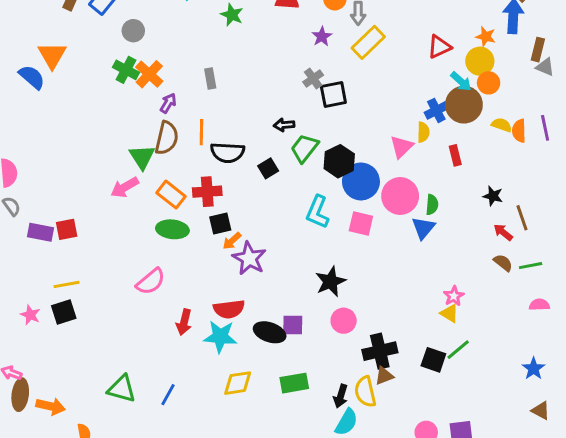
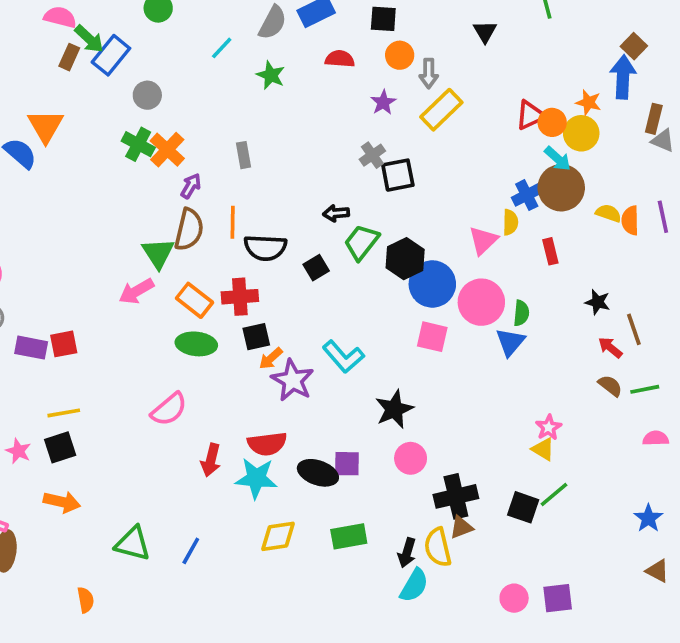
orange circle: (489, 83) -> (552, 122), moved
cyan L-shape: (317, 212) -> (343, 357), moved, turned -64
orange arrow: (51, 406) -> (62, 502), moved

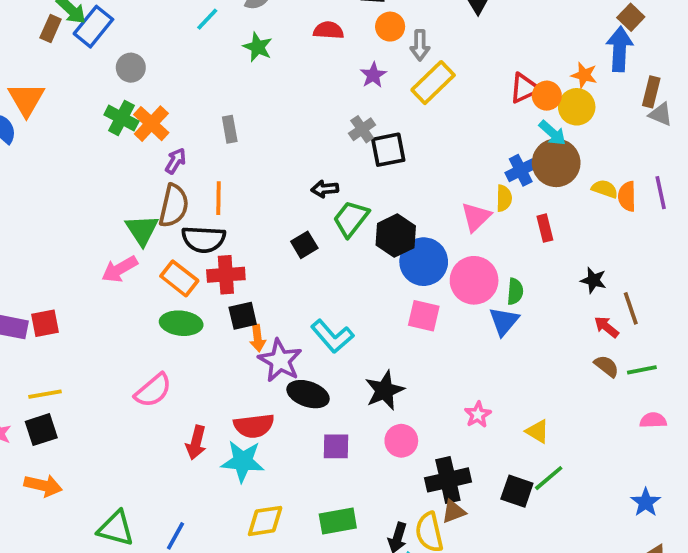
black semicircle: (265, 248) -> (204, 239), moved
orange arrow: (271, 358) -> (258, 338), turned -55
pink star: (549, 427) -> (478, 415), moved
black ellipse: (318, 473) -> (308, 394), moved

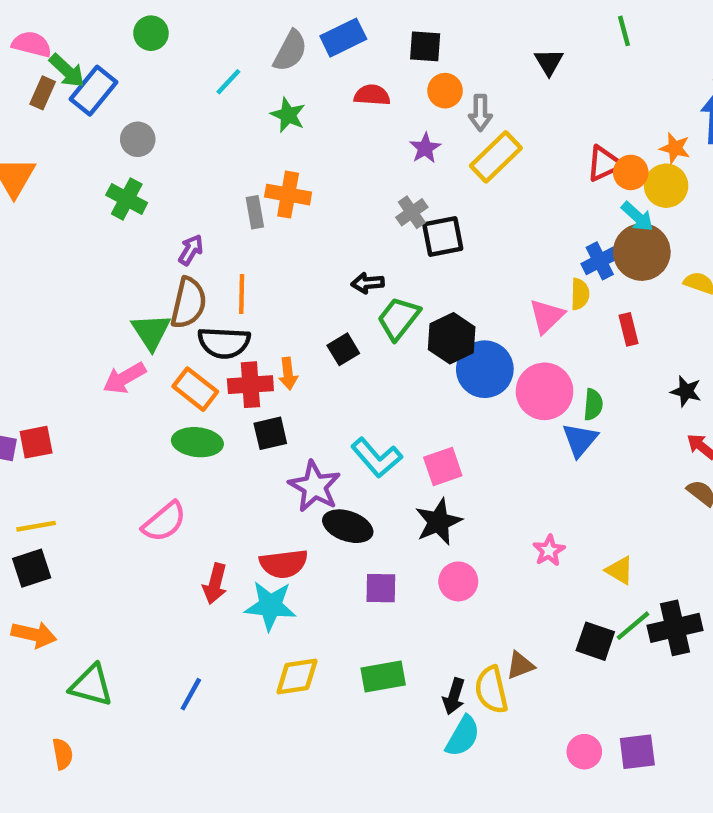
orange cross: (151, 124) -> (288, 195), moved, turned -33
pink square: (424, 316) -> (443, 466), moved, turned -32
orange arrow: (258, 338) -> (288, 374), moved
black cross: (448, 480) -> (675, 628), moved
green triangle: (116, 528) -> (91, 685), moved

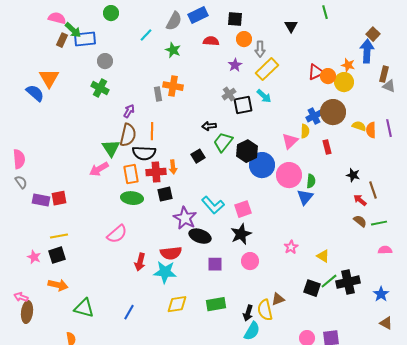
blue rectangle: (94, 91) -> (85, 39), turned 45
cyan arrow: (637, 217) -> (264, 96), moved
orange rectangle: (195, 389) -> (131, 174), turned 42

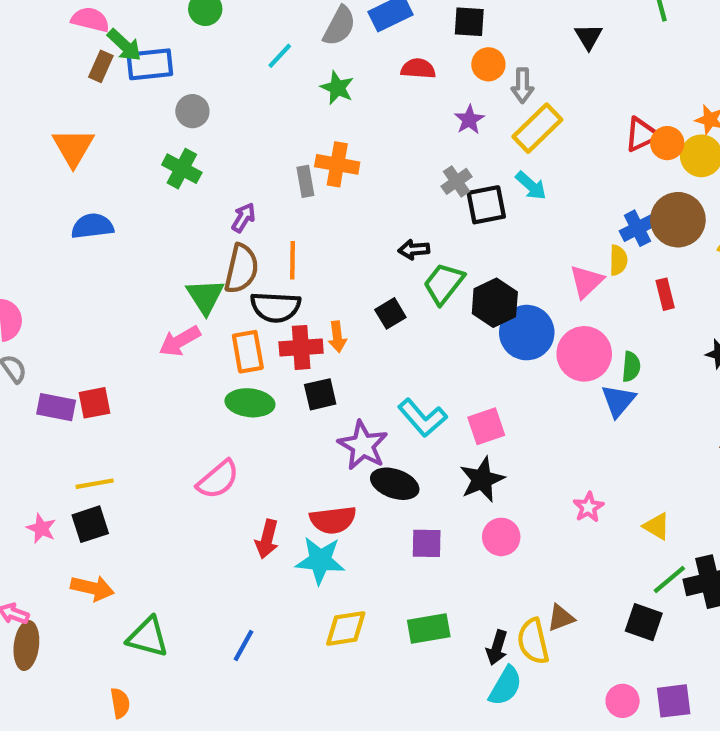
blue semicircle: (35, 93) -> (92, 226), moved, turned -48
black square: (312, 288) -> (644, 622), moved

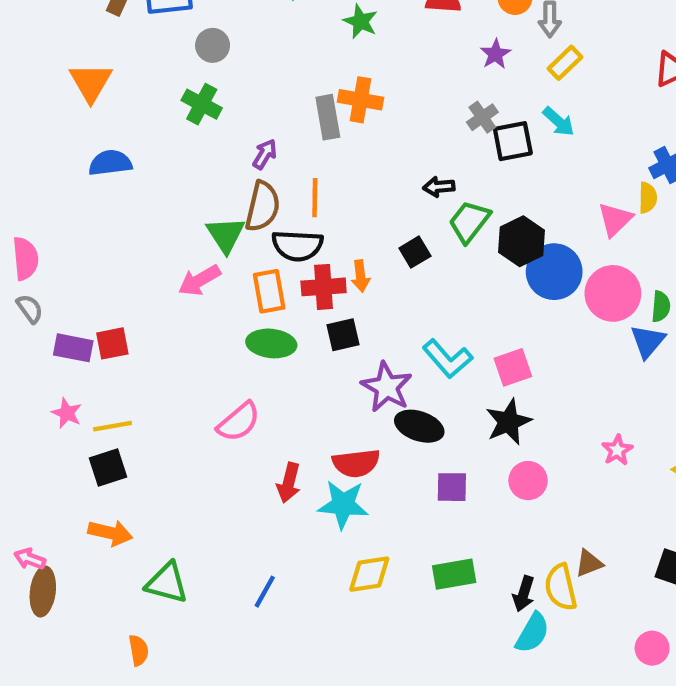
yellow rectangle: (537, 128) -> (565, 63), size x0.7
gray rectangle: (305, 181) -> (328, 117), size x1.4
pink star: (41, 528) -> (67, 413), moved

